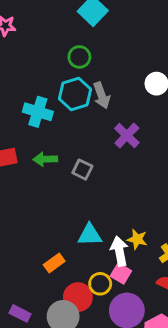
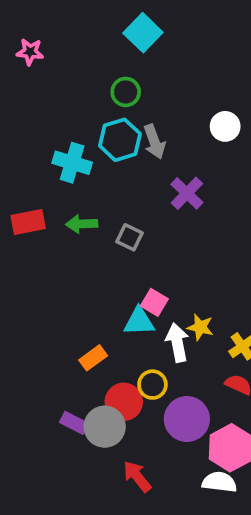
pink square: (121, 273) -> (154, 302), moved
purple rectangle: (20, 313) -> (74, 423), moved

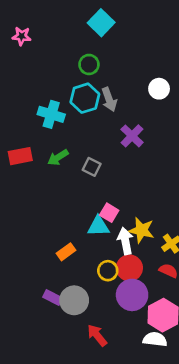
green arrow: (82, 224) -> (58, 157), turned -30
yellow star: (200, 327) -> (142, 230), size x1.4
red circle: (124, 402) -> (129, 268), moved

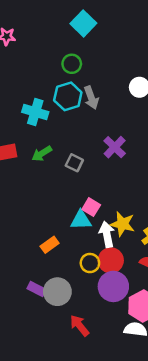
purple cross: (132, 136) -> (115, 147), moved

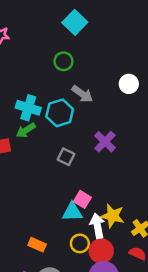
cyan hexagon: (68, 96) -> (60, 113), moved
gray arrow: (91, 98) -> (82, 94), turned -35
green arrow: (42, 154) -> (26, 130), moved
orange rectangle: (50, 245) -> (37, 245), moved, turned 60
yellow circle: (90, 263) -> (80, 243), moved

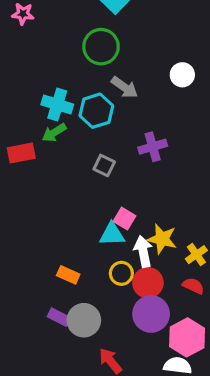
green circle: (63, 61) -> (101, 47), size x1.5
purple cross: (105, 142) -> (153, 147), turned 30

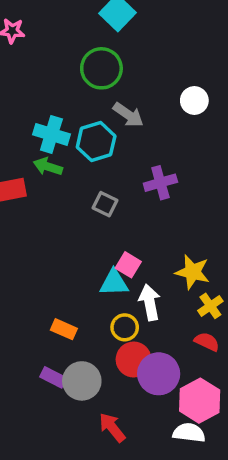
green arrow: (54, 133) -> (48, 167), turned 50
yellow star: (162, 239) -> (193, 272), moved
red circle: (148, 283) -> (134, 360), moved

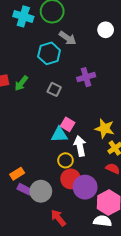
cyan cross: (51, 134) -> (23, 16), moved
green arrow: (48, 167) -> (21, 83), moved, turned -70
orange rectangle: (64, 329) -> (17, 174), moved, turned -56

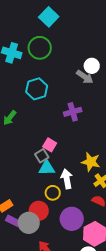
gray arrow: (68, 38) -> (85, 77), moved
gray square: (54, 89) -> (42, 156), moved, turned 32
pink square: (68, 124) -> (50, 145), moved
red circle: (71, 179) -> (39, 211), moved

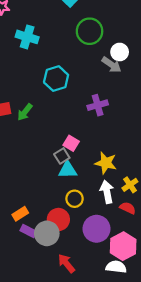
green circle: (40, 48) -> (90, 31), moved
yellow star: (91, 162) -> (106, 163), moved
white arrow: (67, 179) -> (107, 192), moved

